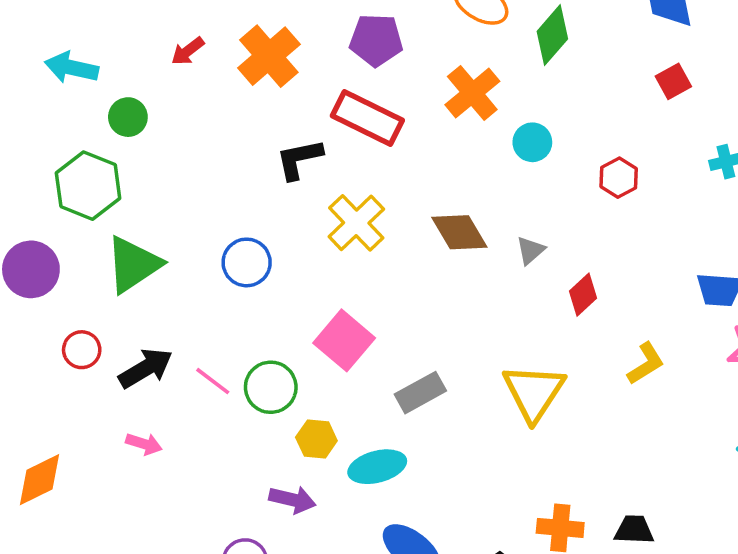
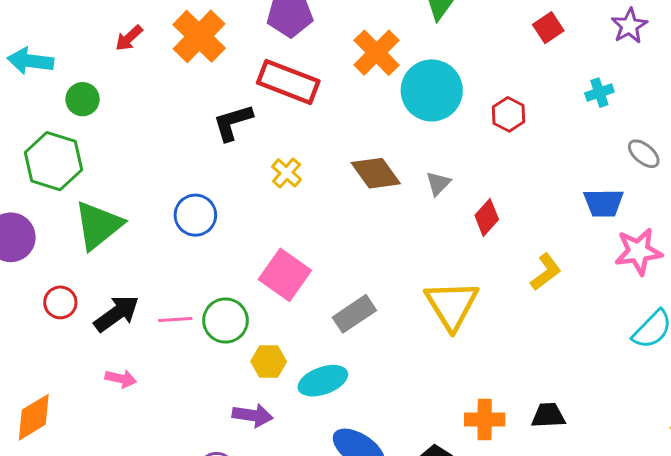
cyan circle: (532, 142) -> (432, 90), size x1.8
yellow cross: (356, 223) -> (287, 173), size x0.6
pink line: (213, 381) -> (175, 320), turned -36

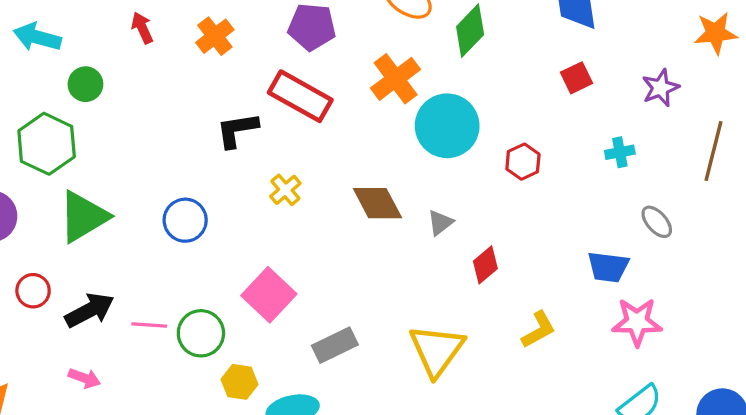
orange cross: (199, 36) -> (215, 36), size x0.7
red arrow: (129, 38) -> (142, 28), turned 100

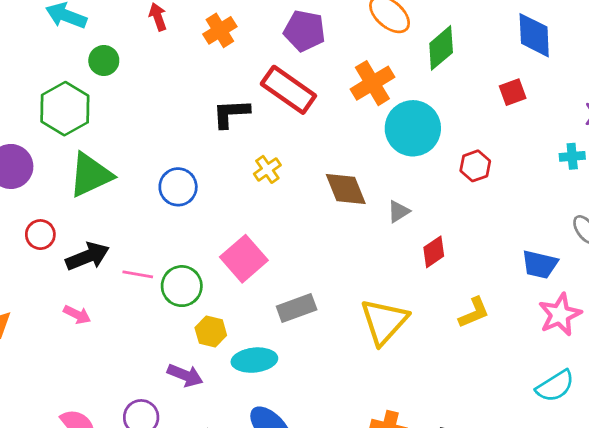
red square: (577, 78) -> (513, 92), moved
cyan cross: (620, 152) -> (572, 156), moved
pink star: (637, 322) -> (560, 315), turned -30

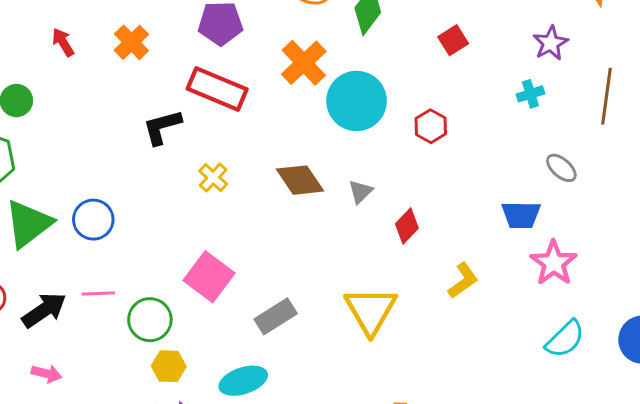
blue circle: (178, 187) -> (93, 220), moved
pink line: (138, 274) -> (98, 293), moved
yellow hexagon: (211, 331) -> (169, 366), moved

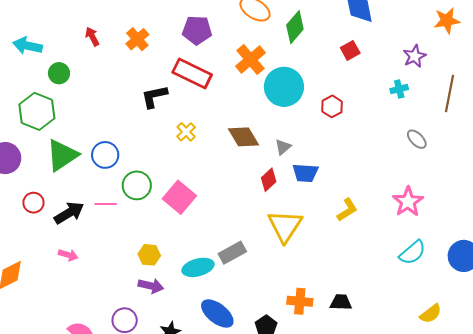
blue trapezoid: (521, 215) -> (305, 173), moved
red diamond: (407, 226) -> (269, 180), moved
gray rectangle: (276, 316) -> (232, 253), moved
green circle: (150, 320) -> (137, 185), moved

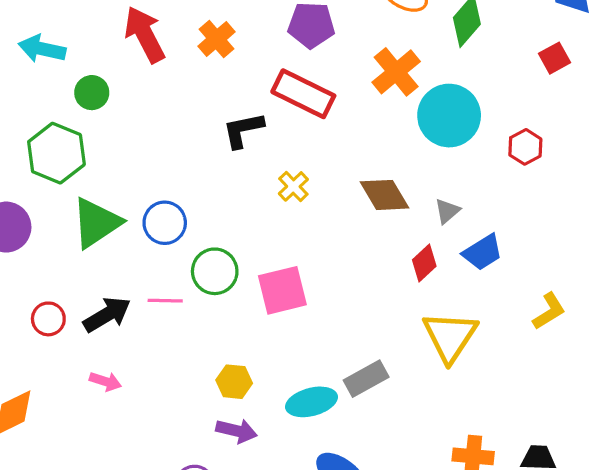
red arrow: (92, 36) -> (145, 34), size x1.8
blue trapezoid: (305, 173) -> (483, 252), turned -36
pink square: (179, 197) -> (282, 290), turned 36
red circle: (33, 203) -> (48, 319), moved

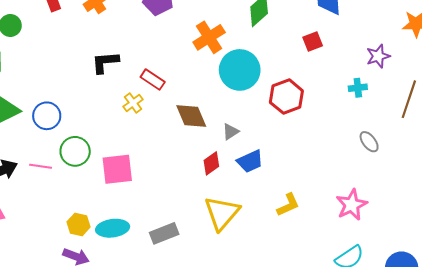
red rectangle: (303, 94) -> (153, 80), moved, size x0.6
red hexagon: (525, 147) -> (286, 97), size x1.5
cyan ellipse: (312, 402) -> (113, 228), moved

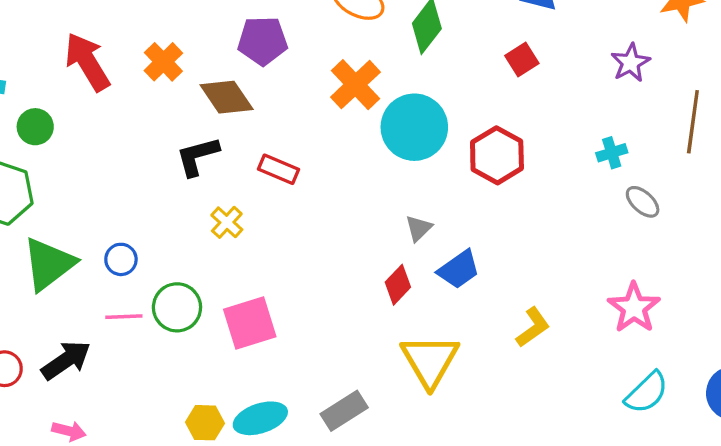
cyan cross: (358, 88) -> (612, 153), moved
yellow cross: (133, 103) -> (227, 222), moved
blue circle: (47, 116) -> (121, 259), size x0.7
brown diamond: (191, 116) -> (227, 97), moved
pink line: (41, 166) -> (124, 317), moved

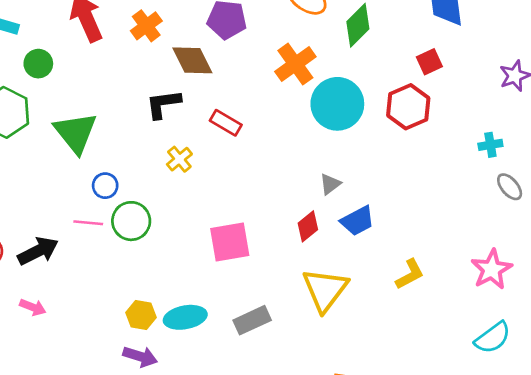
red hexagon: (497, 155) -> (408, 107), moved
blue circle: (121, 259) -> (105, 186), moved
green triangle: (49, 264) -> (76, 133), moved, turned -39
pink square: (250, 323) -> (230, 242), moved

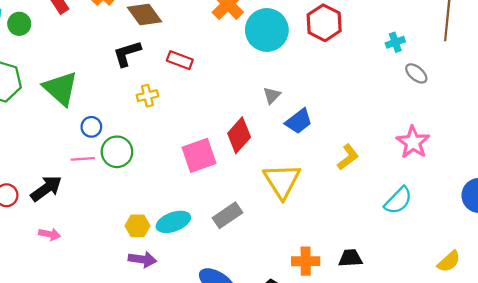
green circle: (38, 64) -> (19, 24), moved
yellow cross: (179, 159) -> (147, 96), turned 36
red diamond: (308, 226) -> (239, 135), moved, size x1.4
cyan semicircle: (493, 338) -> (398, 200), moved

